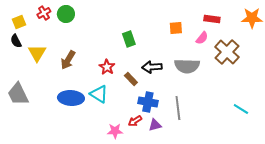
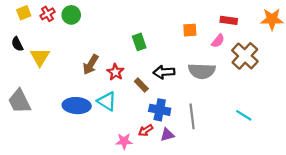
yellow square: (19, 22) -> (24, 13), moved
brown arrow: (68, 60) -> (91, 65), moved
cyan line: (241, 109) -> (244, 115), moved

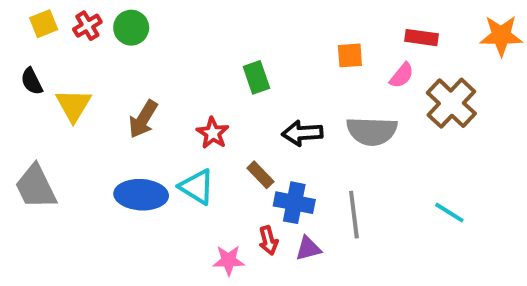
brown arrow: (91, 65) -> (143, 119), moved
brown rectangle: (141, 85) -> (260, 175), moved
red arrow: (146, 130) -> (268, 240), turned -72

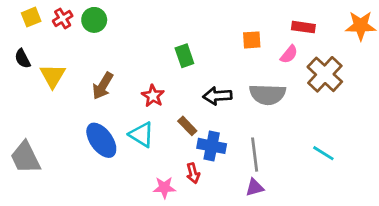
gray trapezoid: (36, 187) -> (25, 157), moved
blue ellipse: (141, 195) -> (101, 140), turned 51
purple triangle: (308, 248) -> (255, 188), moved

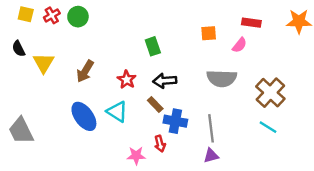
yellow square: (31, 17) -> (26, 14), turned 35
brown cross: (325, 74) -> (270, 93), moved
black arrow: (217, 96) -> (165, 81), moved

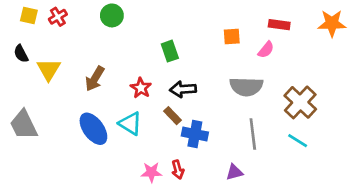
green circle: (78, 17) -> (112, 15), moved
gray line: (211, 128) -> (253, 134), moved
gray trapezoid: (21, 131) -> (24, 125), moved
red arrow: (160, 144) -> (178, 170), moved

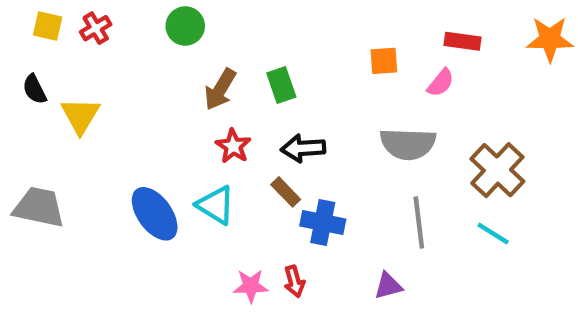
brown arrow: (95, 79) -> (220, 89), moved
gray trapezoid: (24, 125) -> (39, 207), turned 128

